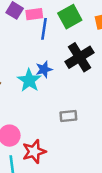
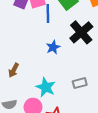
cyan star: (29, 80) -> (46, 87), moved

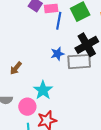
gray rectangle: (80, 83) -> (79, 62), moved, size x1.6

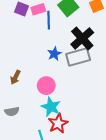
cyan star: (43, 90) -> (51, 107), moved
pink circle: (27, 107) -> (46, 86), moved

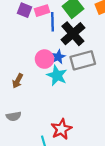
black cross: (82, 38) -> (73, 34), moved
pink circle: (46, 86) -> (44, 59), moved
cyan star: (51, 107) -> (57, 75), moved

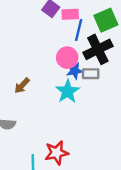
pink circle: (44, 59) -> (67, 58), moved
gray rectangle: (83, 60) -> (91, 74), moved, size x0.6

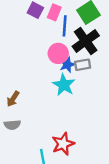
pink rectangle: (70, 14) -> (54, 12), turned -56
brown arrow: (22, 86) -> (13, 99), moved

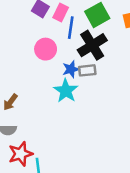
pink circle: (58, 53) -> (46, 49), moved
red star: (63, 144) -> (21, 154), moved

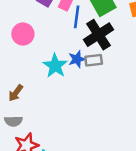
pink circle: (46, 49) -> (23, 34), moved
cyan star: (66, 91) -> (55, 66), moved

